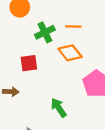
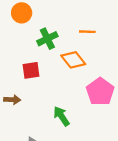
orange line: (73, 27) -> (87, 32), moved

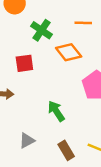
green cross: (47, 39) -> (42, 30), turned -30

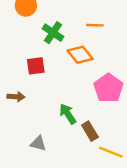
gray triangle: (27, 141) -> (38, 143), turned 42
brown rectangle: (66, 150) -> (90, 131), moved

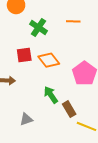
orange diamond: (80, 55) -> (49, 60), moved
gray triangle: (38, 143) -> (26, 119), turned -32

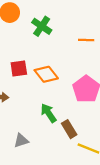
orange line: (73, 21) -> (86, 40), moved
green cross: (38, 27) -> (42, 26), moved

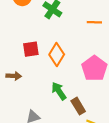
orange diamond: (46, 74) -> (57, 54), turned 70

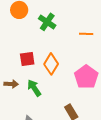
green arrow: (59, 91) -> (34, 88), moved

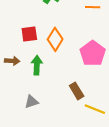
green arrow: (34, 88) -> (37, 65), turned 36

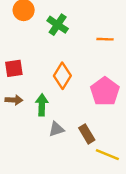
red square: (29, 34) -> (14, 68), moved
gray triangle: (31, 102) -> (56, 129), moved

